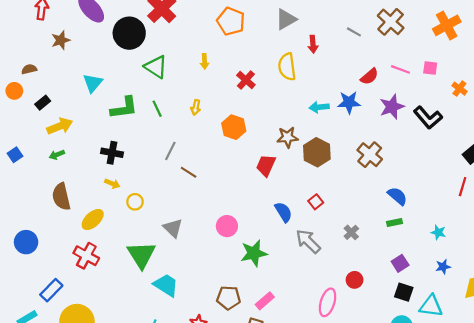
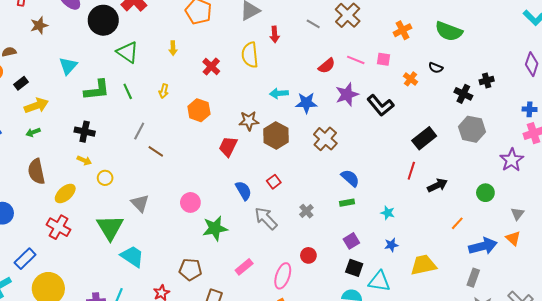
orange cross: (447, 25) -> (402, 30), moved, size x0.7
blue star: (349, 102) -> (306, 103), moved
pink rectangle: (265, 301) -> (244, 267), moved

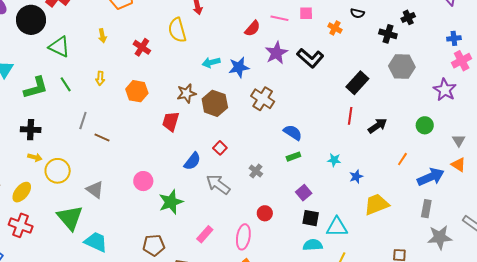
yellow circle: (105, 178) -> (58, 171), size x1.6
blue semicircle: (244, 191) -> (192, 161), turned 78
blue star: (391, 245) -> (356, 177), moved

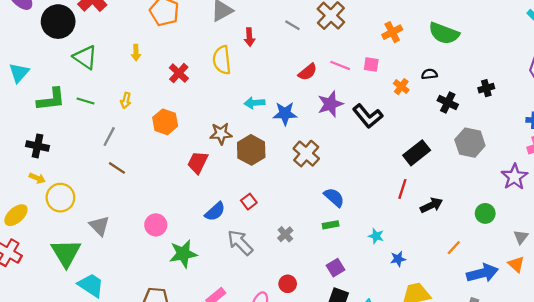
black semicircle: (357, 13) -> (429, 74), turned 152
black cross: (388, 34) -> (448, 102), moved
green line: (66, 84) -> (86, 101), turned -49
gray line: (83, 121) -> (109, 137), moved

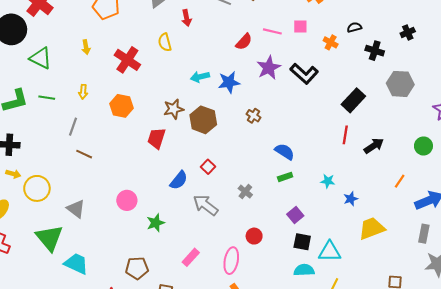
yellow semicircle: (222, 60) -> (165, 42), size x0.7
red cross: (179, 73) -> (127, 60), size x1.4
brown cross: (306, 154) -> (254, 116), size x0.6
green star: (183, 254) -> (156, 223), size x0.7

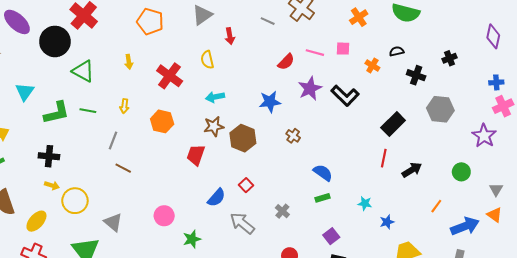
cyan arrow: (200, 77) -> (215, 97), moved

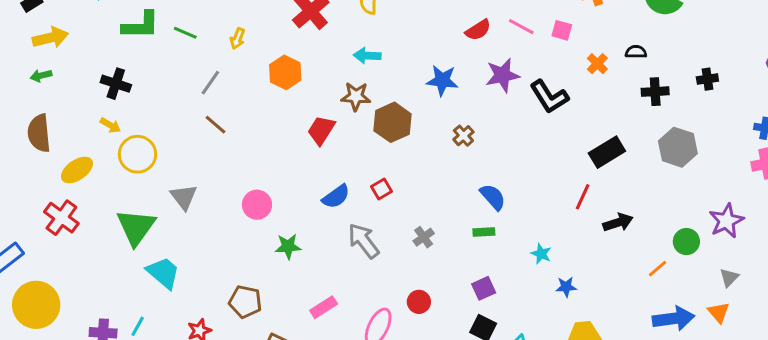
black cross: (416, 75) -> (655, 92), turned -36
purple star: (484, 136) -> (726, 221), moved
orange line: (436, 206) -> (657, 269), moved

